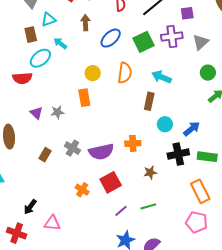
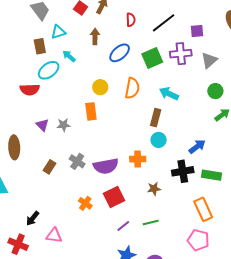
cyan circle: (165, 124) -> (159, 140), moved

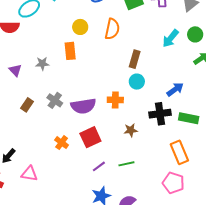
cyan arrow: (169, 94) -> (170, 38), moved, turned -78
purple triangle: (42, 125) -> (15, 70), moved

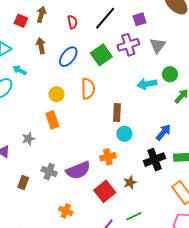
cyan arrow: (170, 38) -> (147, 84), turned 54
red square: (90, 137) -> (105, 191), moved

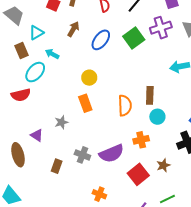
brown arrow: (41, 46) -> (73, 29), turned 42
orange semicircle: (88, 89) -> (125, 105), moved

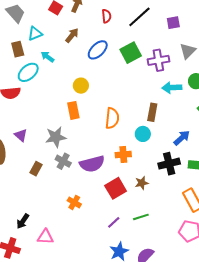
purple cross: (161, 28) -> (158, 60), moved
brown rectangle: (150, 95) -> (152, 112), moved
gray star: (61, 122) -> (56, 137), moved, size x1.5

